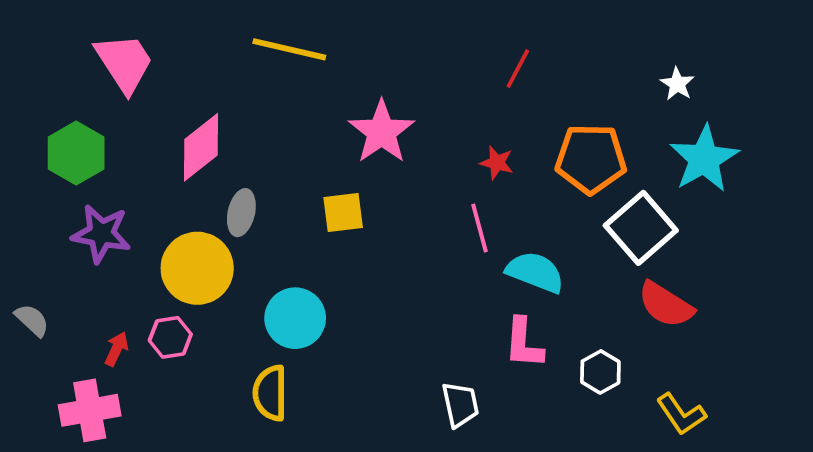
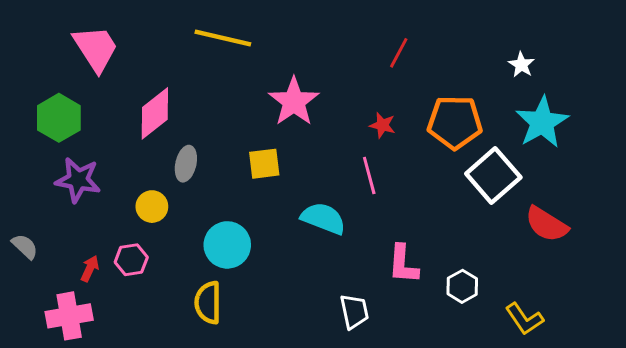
yellow circle: (197, 268) -> (152, 207), size x0.6
cyan semicircle: (535, 272) -> (323, 218), moved
red semicircle: (666, 305) -> (547, 224), moved

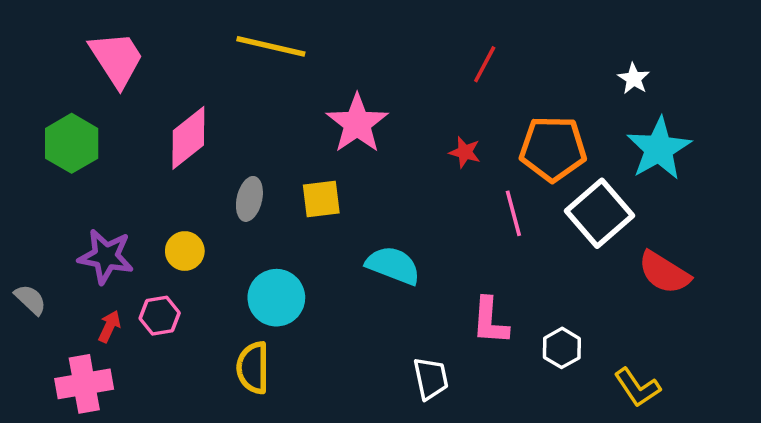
gray ellipse: (186, 164) -> (249, 199), moved
pink line: (369, 175) -> (513, 213), moved
purple star: (78, 180) -> (106, 256), moved

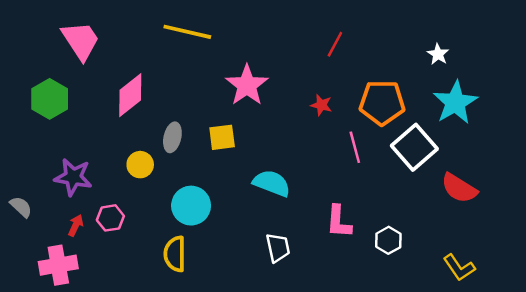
yellow circle: (185, 251) -> (140, 165), moved
white trapezoid: (431, 378) -> (278, 248), moved
yellow L-shape: (637, 387) -> (459, 268), moved

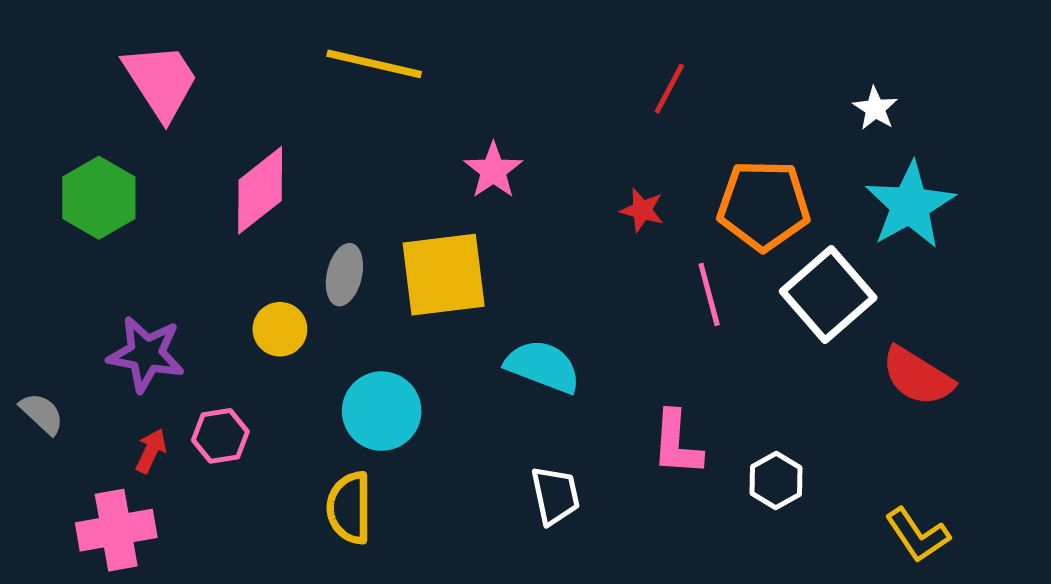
pink star: (247, 85) -> (493, 170), size x0.7
yellow square: (222, 137) -> (444, 275), size x1.6

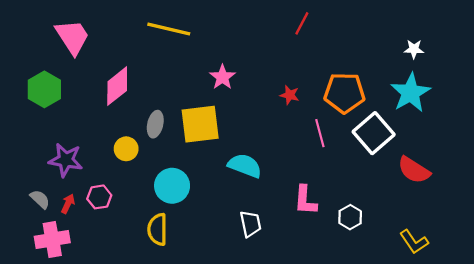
red line: (669, 89) -> (302, 23), moved
white star: (875, 108) -> (414, 49), moved, turned -30
gray semicircle: (42, 414) -> (40, 199), moved

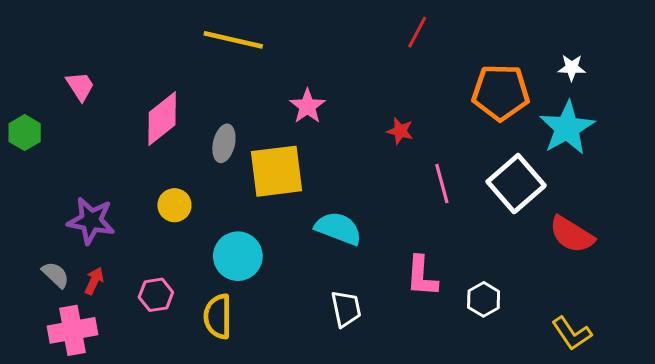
pink trapezoid: (72, 37) -> (80, 86), moved, size x0.6
green hexagon: (44, 89) -> (25, 133), moved, size x0.7
orange pentagon: (345, 93) -> (501, 92), moved
gray ellipse: (155, 124) -> (224, 143), moved
pink hexagon: (99, 197) -> (156, 295), moved

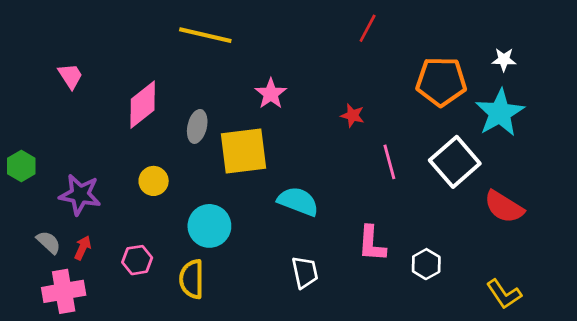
green hexagon: (25, 133) -> (21, 166), moved

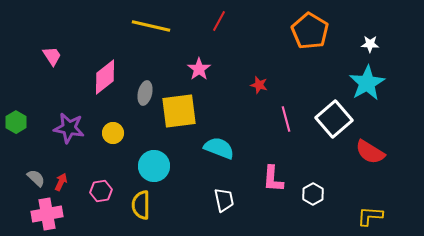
red line: (368, 28) -> (219, 21), moved
orange pentagon: (441, 81) -> (310, 31), moved, turned 30
purple star: (80, 195) -> (69, 128), moved
yellow L-shape: (504, 294) -> (370, 216), turned 128

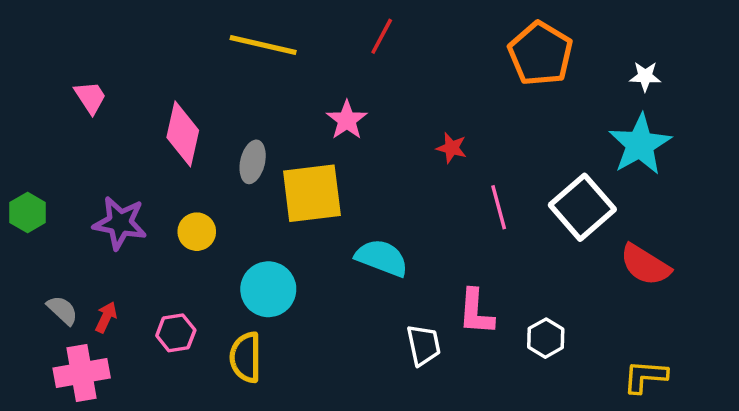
pink diamond: (105, 77) -> (183, 134), turned -39
white trapezoid: (224, 200) -> (424, 345), moved

